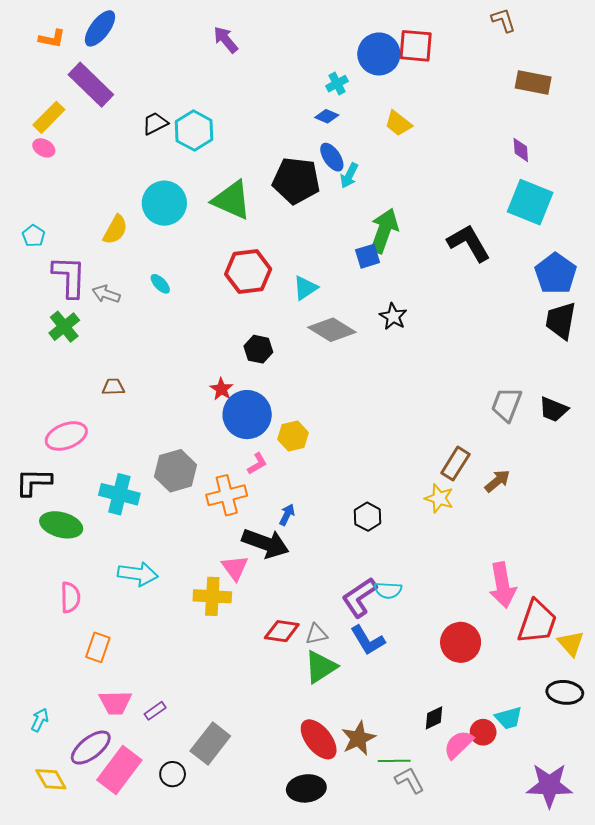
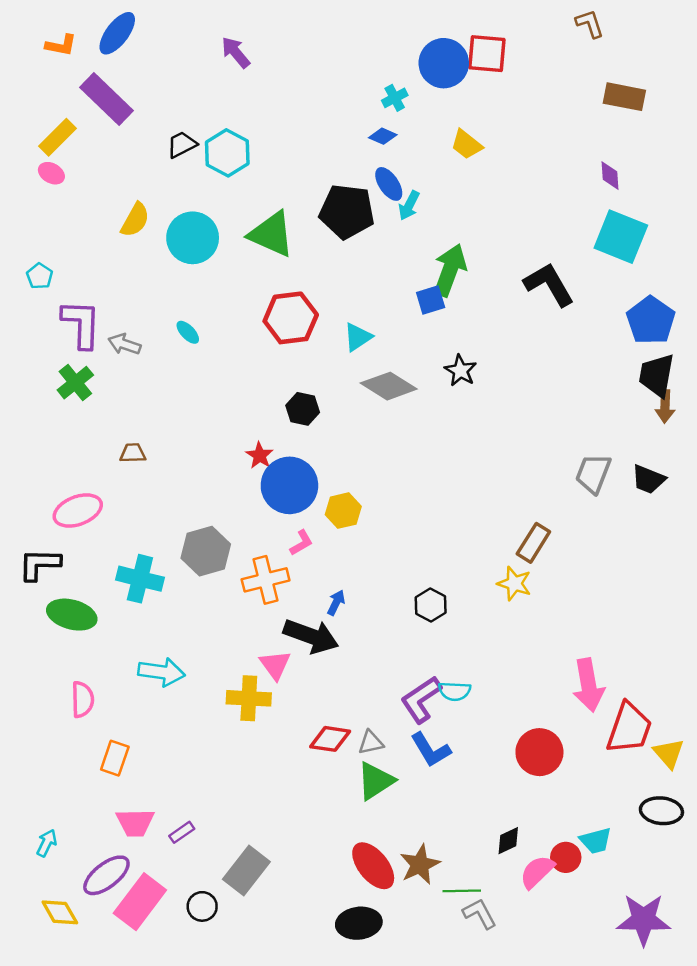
purple arrow: (226, 40) -> (236, 52), moved
yellow semicircle: (115, 230) -> (135, 220), moved
brown arrow: (497, 481) -> (665, 406), moved, turned 132

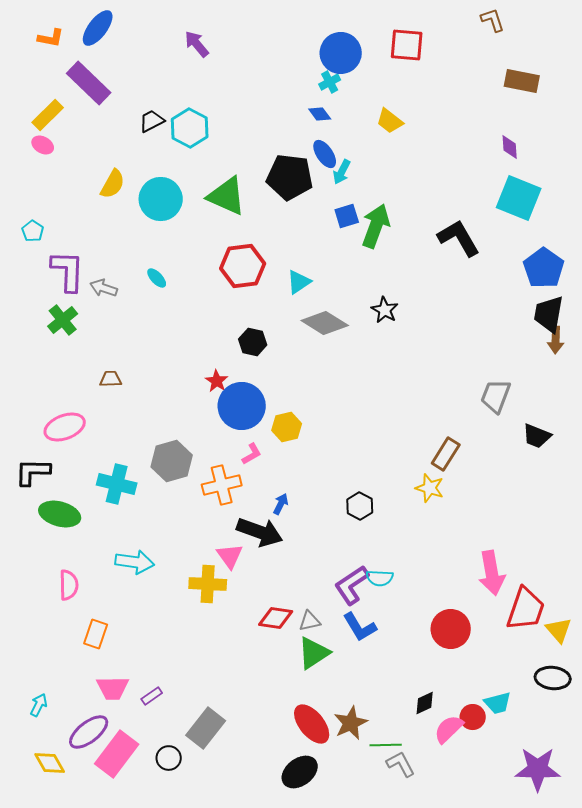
blue circle: (444, 63) -> (341, 53), moved
blue diamond: (383, 136) -> (320, 114), turned 30
blue square: (431, 300) -> (347, 216), moved
black trapezoid: (648, 479) -> (537, 436), moved
black ellipse: (359, 923) -> (300, 772), turned -30

